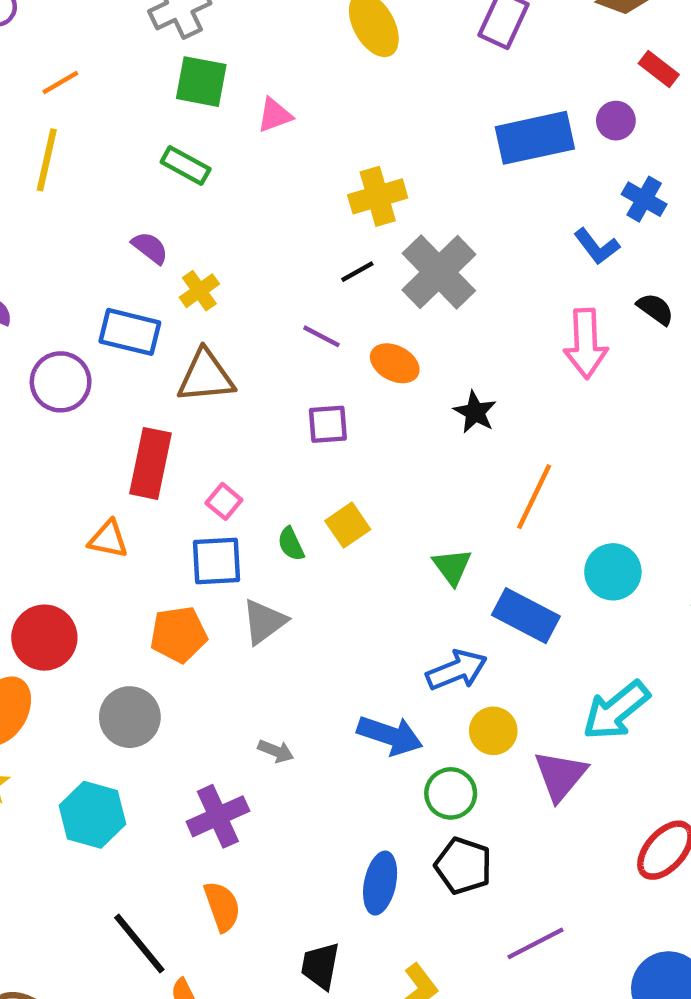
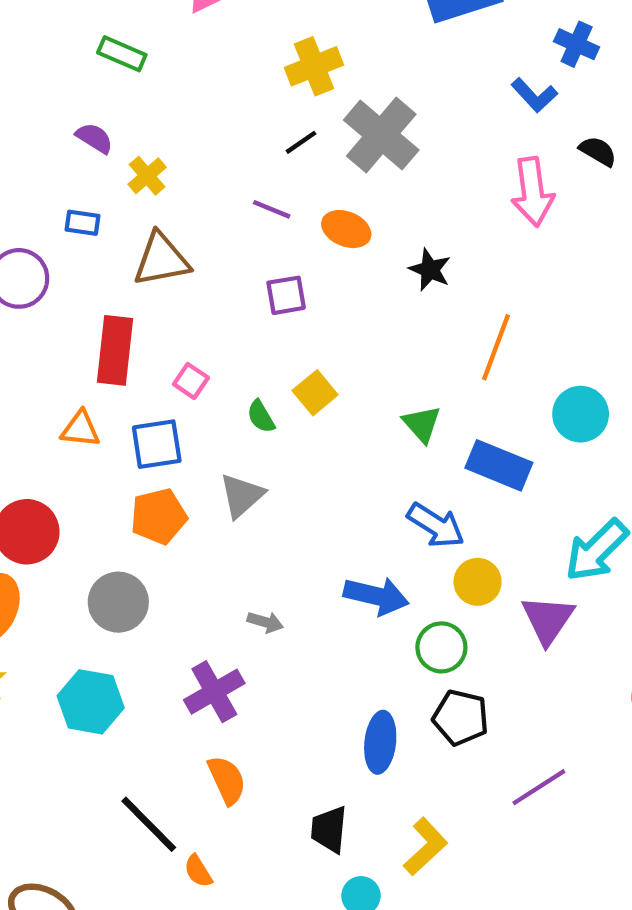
blue rectangle: (130, 332) -> (83, 223), size x0.6
blue square: (217, 561) -> (157, 444), moved
blue arrow: (457, 670) -> (436, 525), turned 60

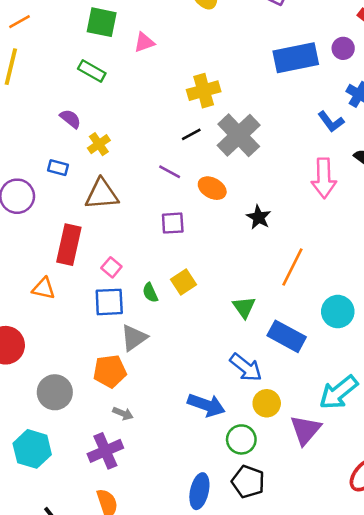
blue square: (157, 444) -> (109, 302), moved
orange pentagon: (159, 516) -> (110, 371), moved
gray arrow: (265, 622) -> (123, 414), moved

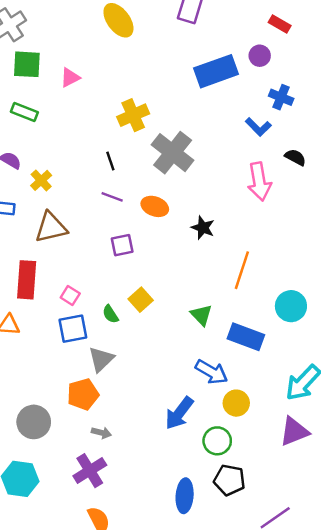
black line: (191, 134) -> (110, 161), moved, turned -72
blue arrow: (206, 405) -> (179, 413), turned 116
purple triangle: (305, 430) -> (294, 431), moved, turned 36

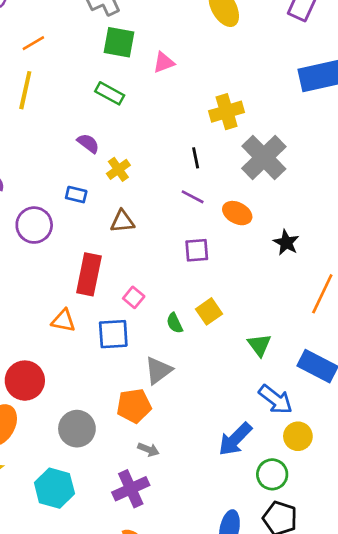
brown triangle: (51, 227) -> (122, 221), size x0.7
green triangle: (201, 315) -> (259, 345), moved
blue square: (73, 329) -> (113, 334), moved

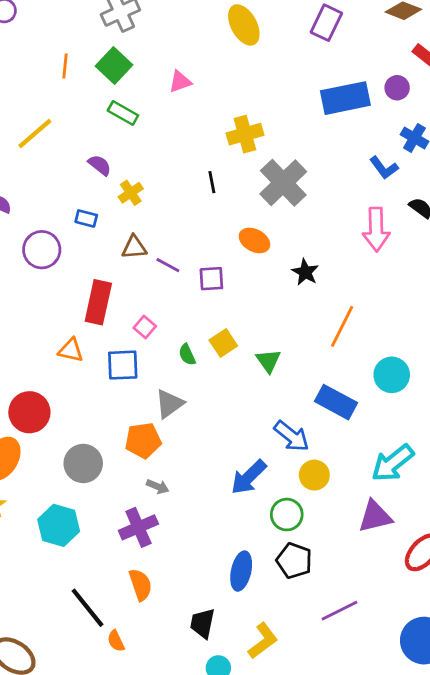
green square: (119, 42) -> (114, 66), moved, turned 32
orange line: (33, 43) -> (65, 66), moved, turned -55
yellow line: (25, 90) -> (35, 134), moved, turned 36
purple line: (193, 197) -> (168, 265), moved
green triangle: (259, 345) -> (268, 361), moved

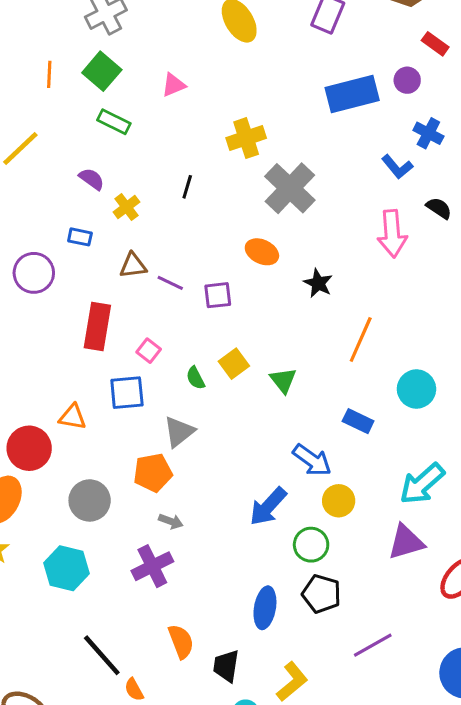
black line: (212, 182) -> (187, 187), moved, turned 30
orange triangle: (71, 350) -> (73, 417), moved
blue rectangle: (336, 402) -> (358, 421), size x0.7
orange semicircle: (140, 585) -> (181, 641), moved

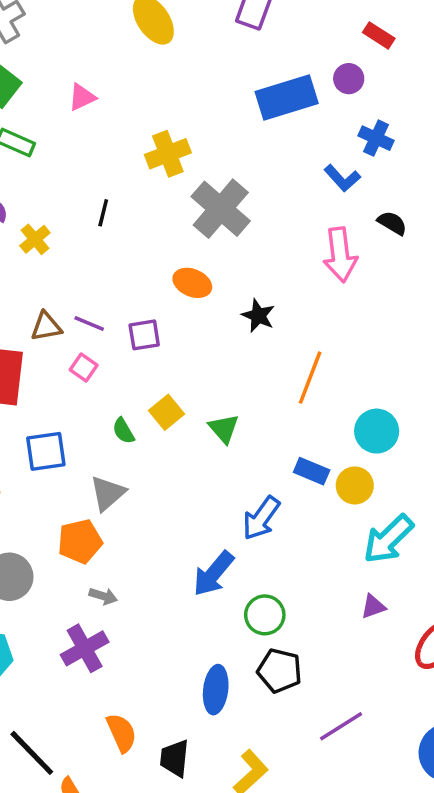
brown triangle: (133, 265) -> (46, 326), moved
pink square: (149, 351) -> (84, 368), moved
blue arrow: (312, 460) -> (261, 518), turned 93
yellow circle: (339, 501) -> (355, 485), moved
purple triangle: (406, 542) -> (373, 607), size x0.6

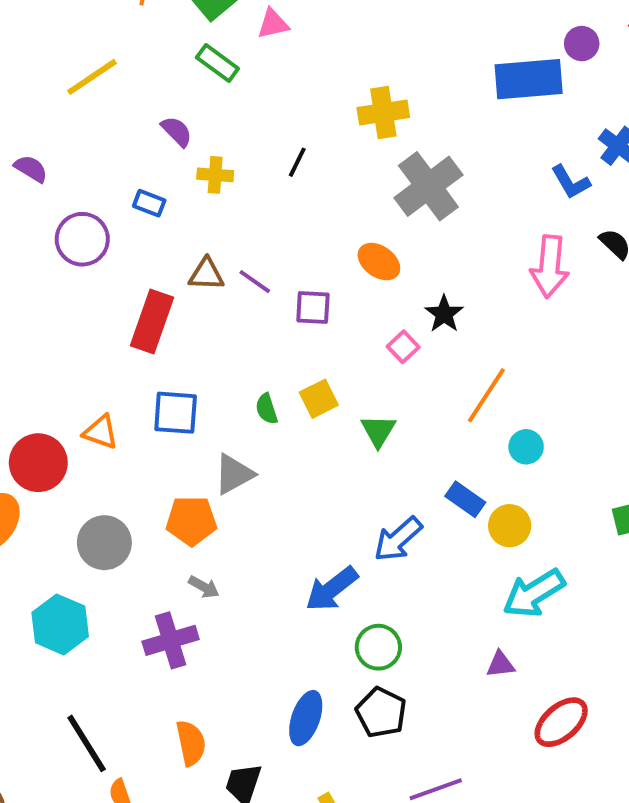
purple circle: (349, 79) -> (582, 44), moved
pink triangle: (82, 97) -> (273, 24), moved
yellow cross: (35, 239) -> (215, 175), turned 32
pink square: (84, 368) -> (403, 347), moved
cyan circle: (377, 431) -> (526, 447), moved, size x0.7

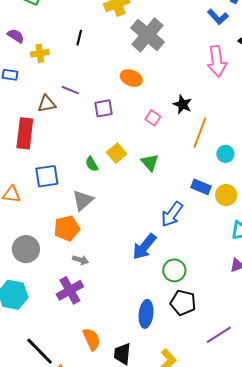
purple line: (255, 282) -> (70, 90), moved
black star: (444, 314) -> (183, 104), moved

